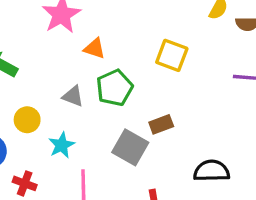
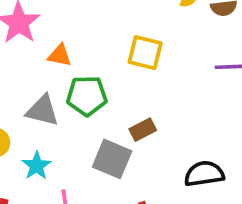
green pentagon: (115, 88) -> (87, 96), turned 30
gray triangle: (73, 96) -> (42, 111), size x1.4

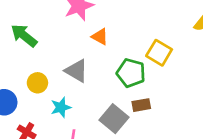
green pentagon: (87, 96) -> (131, 73), moved

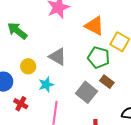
orange triangle: (100, 37) -> (94, 26), moved, size x1.5
brown rectangle: (141, 105) -> (107, 82), turned 48

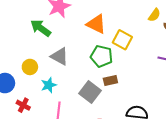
green arrow: (17, 31) -> (41, 28), moved
brown rectangle: (107, 82) -> (110, 81), turned -48

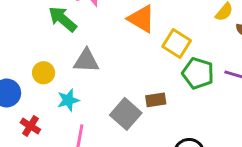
gray triangle: (60, 56) -> (86, 61), turned -30
green pentagon: (101, 56) -> (198, 73), moved

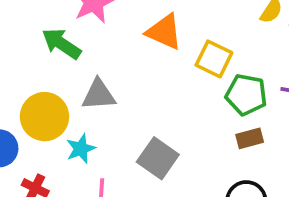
yellow circle: (44, 73) -> (45, 117), size x1.6
brown rectangle: (156, 100) -> (250, 138), moved

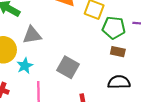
brown rectangle: (250, 138) -> (118, 52), turned 32

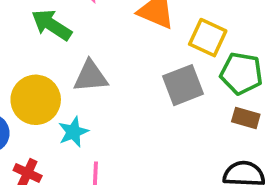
gray square: (68, 67) -> (183, 85), moved, turned 35

